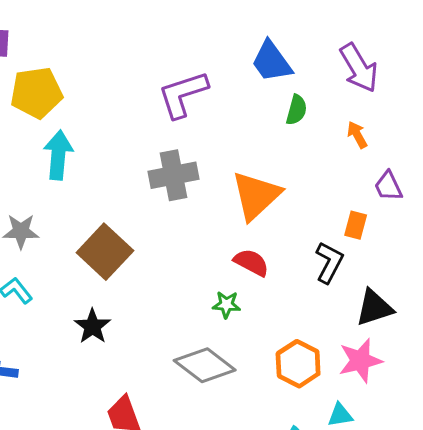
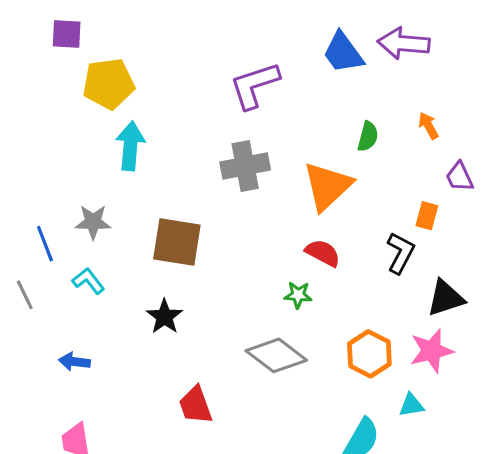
purple arrow: (359, 68) -> (404, 43), moved, turned 126
green semicircle: (297, 110) -> (368, 136), moved
brown square: (105, 252) -> (177, 242), turned -34

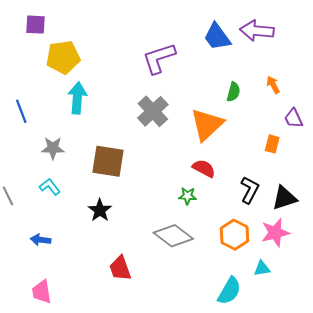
gray cross: (245, 166) -> (153, 111), turned -32
blue line: (45, 244) -> (21, 111), moved
black L-shape: (400, 253) -> (250, 190), moved

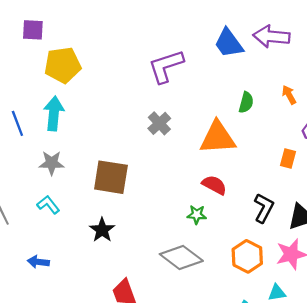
cyan arrow: (77, 98) -> (54, 113), moved
gray cross: (153, 111) -> (159, 123), size x0.7
orange triangle: (207, 125) -> (218, 138), turned 39

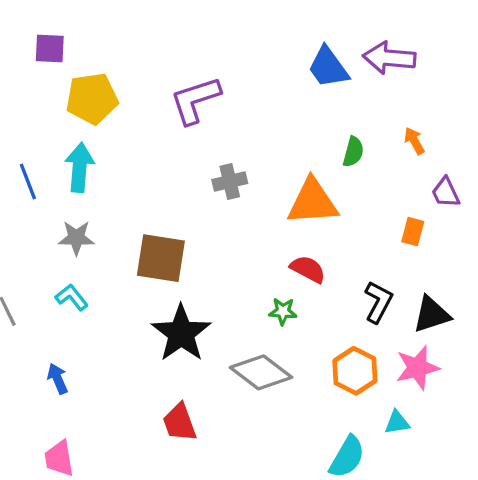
purple L-shape: (166, 66) -> (195, 100), moved
gray cross: (159, 123) -> (230, 181), turned 30
black star: (102, 230) -> (181, 333), moved, size x1.6
blue arrow: (38, 262) -> (58, 379), turned 60

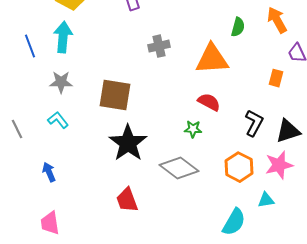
orange arrow: (414, 141) -> (277, 20), size x1.5

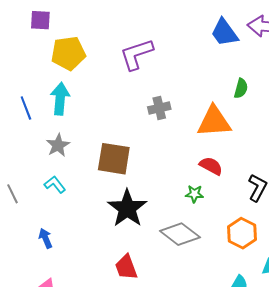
gray star: (61, 82) -> (58, 145), turned -30

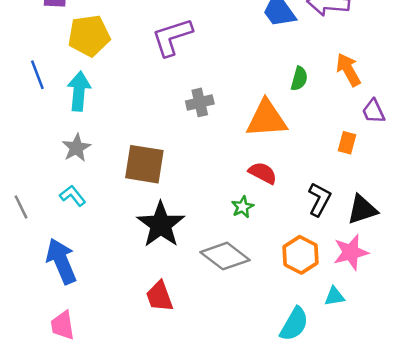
blue line: (26, 108) -> (37, 75), moved
green star: (194, 194) -> (243, 207), turned -30
blue arrow: (46, 238) -> (61, 261), size x1.8

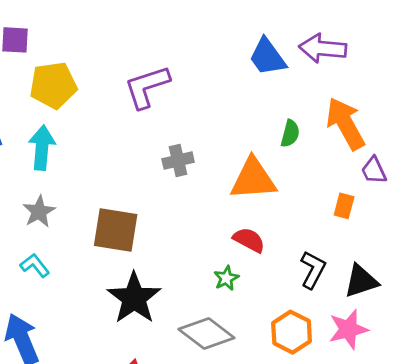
orange arrow: (348, 70) -> (345, 124), size x1.4

